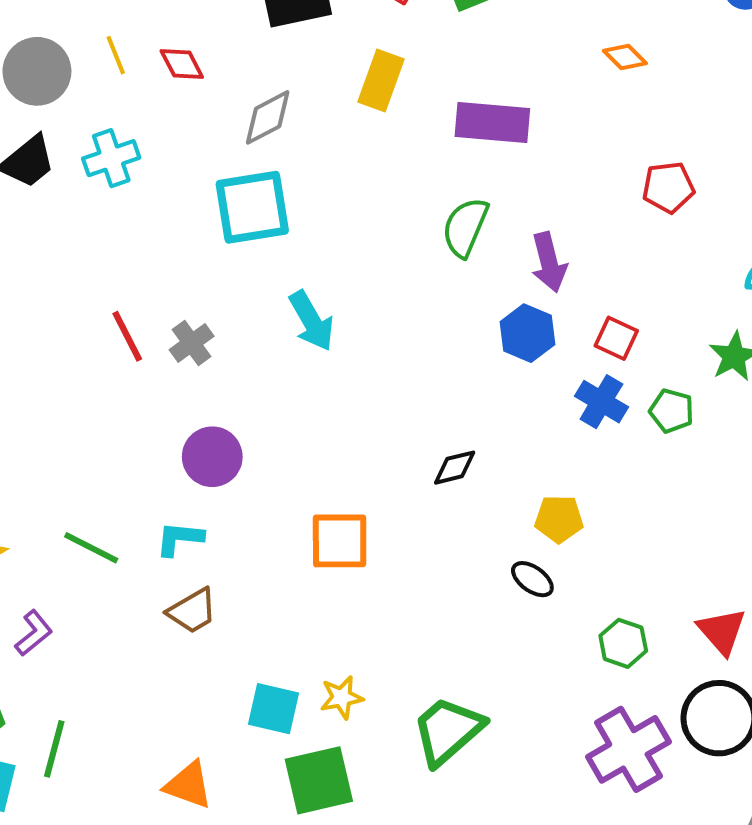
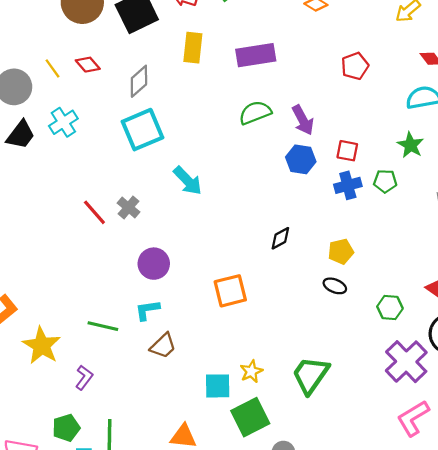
green semicircle: (465, 227) -> (255, 113), turned 60
blue cross: (601, 402) -> (348, 185), turned -32

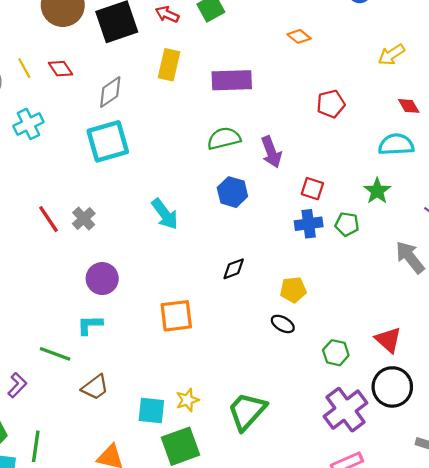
blue hexagon: (301, 159) -> (232, 192), moved
cyan arrow: (188, 181) -> (165, 214), moved
green line: (103, 326) -> (55, 354), moved
brown trapezoid: (163, 346) -> (95, 387), moved

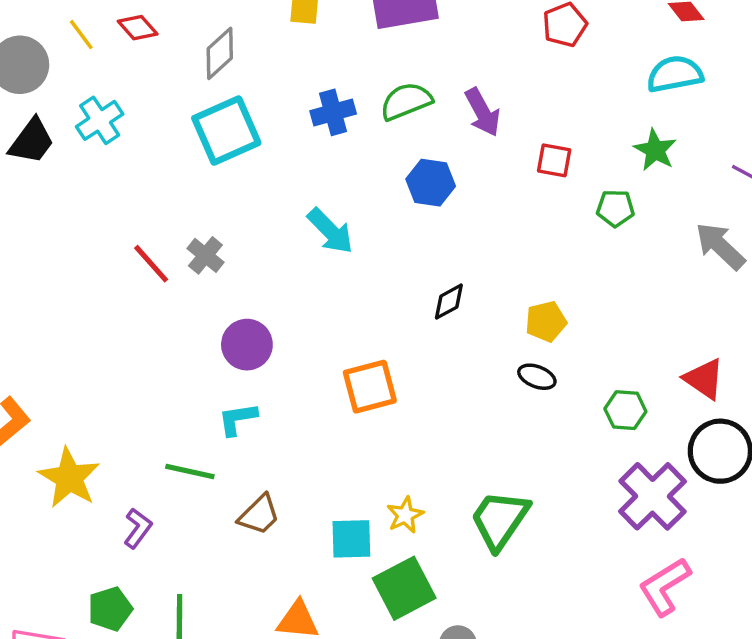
blue cross: (309, 224) -> (333, 112), moved

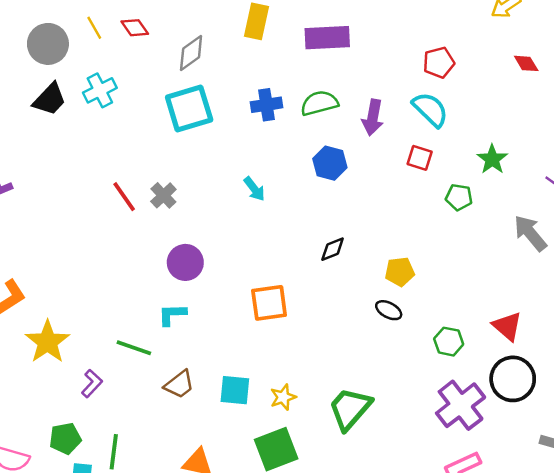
cyan semicircle: (675, 74) -> (430, 109), moved, turned 48
purple arrow: (482, 112) -> (373, 117), turned 32
cyan arrow: (330, 231) -> (254, 189), size x0.7
cyan square: (351, 539) -> (235, 390), moved

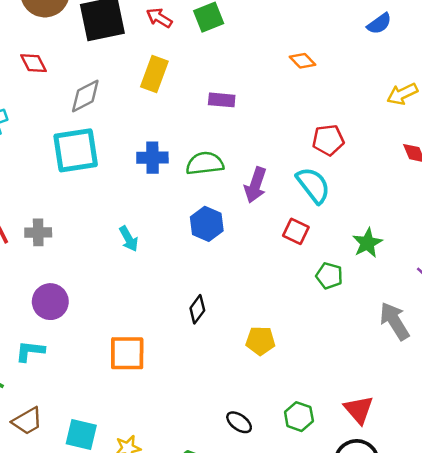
purple rectangle: (327, 38) -> (222, 100), size x0.6
gray cross: (163, 195) -> (38, 232), turned 35
black diamond: (333, 249) -> (197, 309), turned -40
black ellipse: (389, 310) -> (239, 422), moved

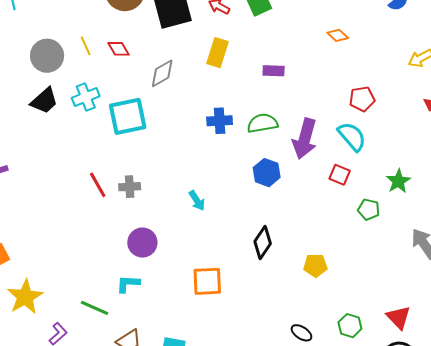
cyan square: (76, 150) -> (128, 116), moved
purple arrow: (255, 185) -> (305, 139), size x1.4
cyan arrow: (129, 239) -> (197, 201), moved
black diamond: (197, 309) -> (263, 242), size x1.4

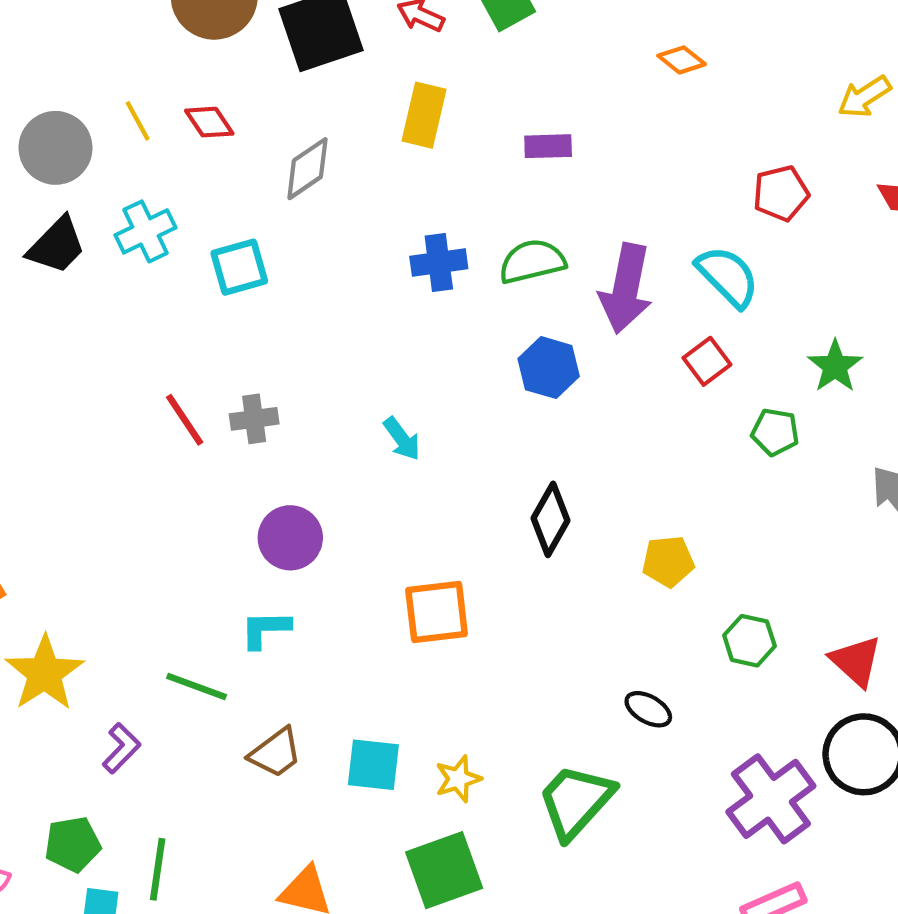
red pentagon: (362, 99) -> (781, 193), moved
cyan square: (128, 116) -> (239, 267), size x0.7
red square: (340, 175) -> (707, 361), turned 35
green hexagon: (350, 326) -> (749, 641), moved

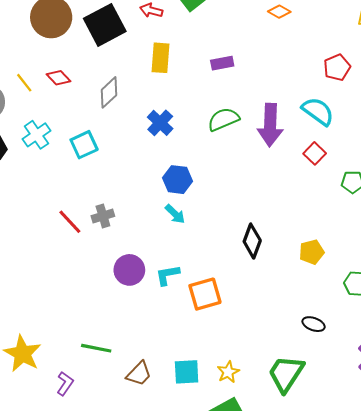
blue cross: (439, 263) -> (160, 123), moved, turned -30
blue hexagon: (549, 368) -> (177, 180), moved
cyan L-shape: (265, 629) -> (168, 275), moved

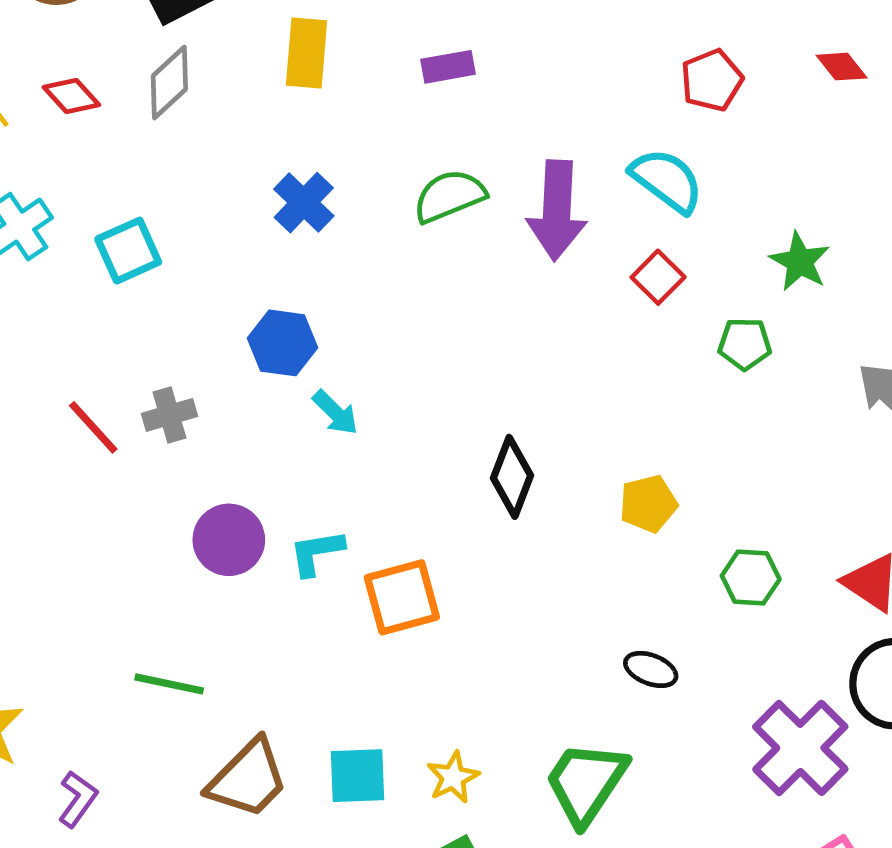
gray diamond: (109, 92) -> (169, 83), moved
blue hexagon: (177, 180) -> (282, 343), moved
green line: (96, 348) -> (169, 684), moved
brown trapezoid: (139, 374) -> (248, 779), size x1.4

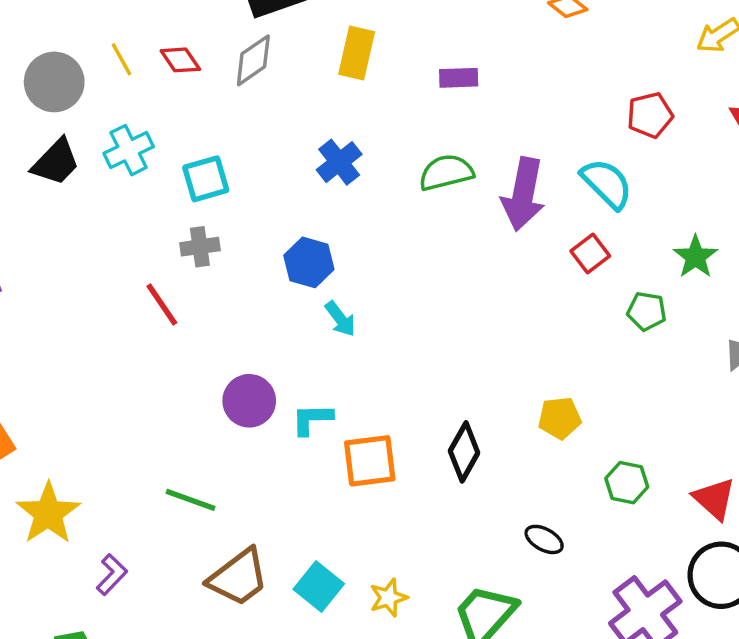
gray cross: (169, 415) -> (200, 247), moved
black diamond: (512, 477) -> (464, 452), moved
cyan square: (357, 776) -> (319, 587), turned 33

